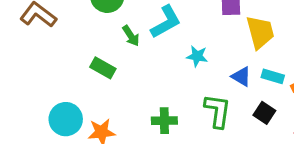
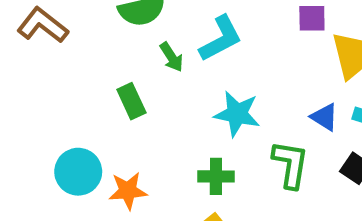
cyan star: (197, 56) -> (237, 114), moved, size x1.5
green rectangle: (103, 68) -> (131, 101), turned 35

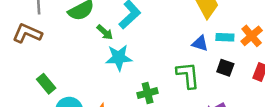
green rectangle: (131, 101) -> (46, 84), moved
cyan star: (237, 114) -> (119, 58), moved

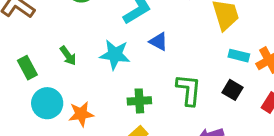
green arrow: (105, 32) -> (68, 56), moved
blue triangle: (200, 43) -> (159, 42), moved

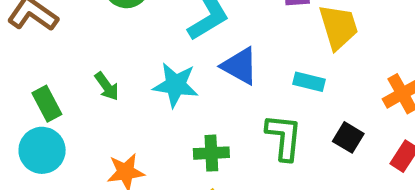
blue triangle: (159, 42) -> (240, 66), size x1.4
cyan rectangle: (239, 56) -> (309, 82), moved
cyan circle: (47, 103) -> (42, 150), moved

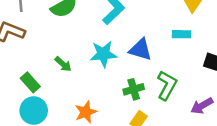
blue triangle: (240, 66) -> (140, 50), moved
green L-shape: (284, 137) -> (167, 85), moved, turned 36

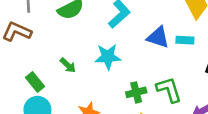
blue triangle: (140, 50) -> (158, 37), moved
green L-shape: (167, 85) -> (169, 90), turned -48

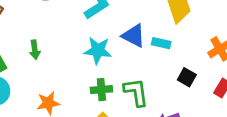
cyan star: (108, 57) -> (98, 50), moved
green arrow: (68, 65) -> (35, 50), turned 30

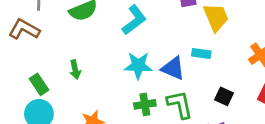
blue triangle: (134, 36) -> (173, 68), moved
black square: (187, 77) -> (224, 96), moved

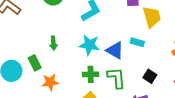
green arrow: (75, 70) -> (53, 43), moved
green rectangle: (39, 84) -> (35, 63), moved

